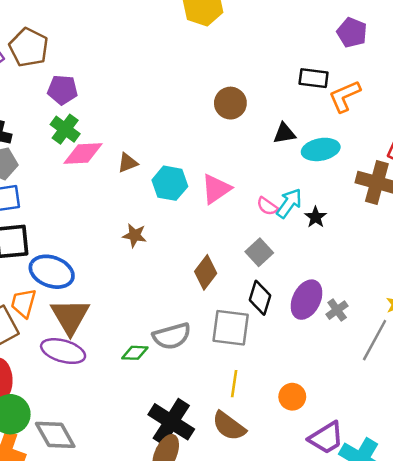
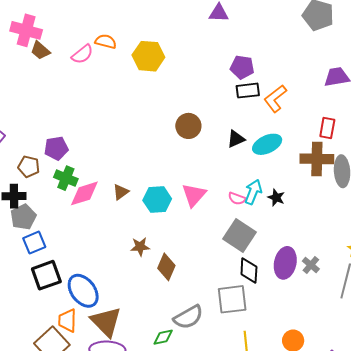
purple pentagon: (352, 33) -> (242, 67), moved
brown pentagon: (29, 47) -> (29, 167), moved, size x0.7
gray square: (259, 252) -> (240, 235), size x1.5
blue ellipse: (52, 272) -> (83, 291), turned 48
brown diamond: (206, 272) -> (166, 267), moved

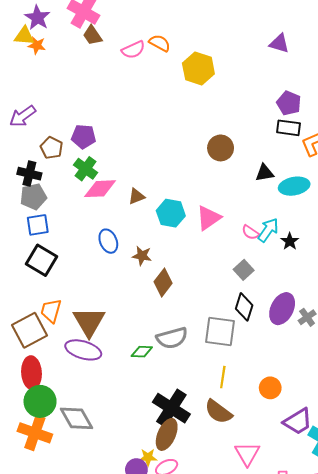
gray square: (240, 235) -> (244, 270), size x0.6
black square: (46, 275) -> (41, 260), turned 36
blue ellipse: (83, 291) -> (108, 241), moved, size x0.7

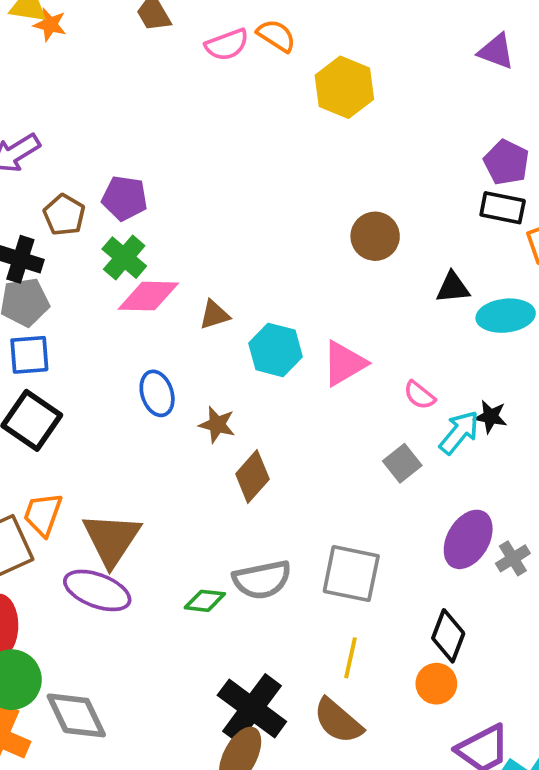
cyan arrow: (268, 230) -> (459, 432), moved
black star: (290, 241) -> (491, 417), turned -30
black diamond: (244, 307) -> (448, 636), moved

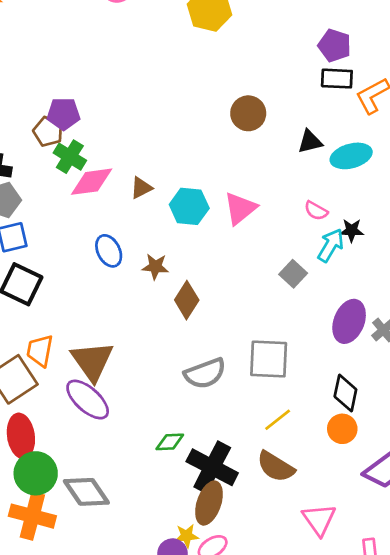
brown pentagon: (64, 215) -> (48, 132), moved
pink semicircle: (419, 395) -> (316, 211), moved
purple ellipse: (97, 590) -> (88, 400), turned 30
green diamond: (205, 601) -> (170, 442), moved
yellow line: (351, 658) -> (278, 420), turned 48

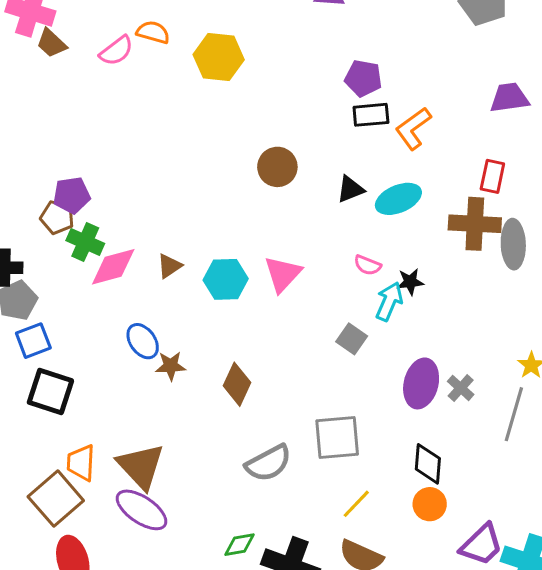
brown star: (155, 267) -> (171, 366), moved

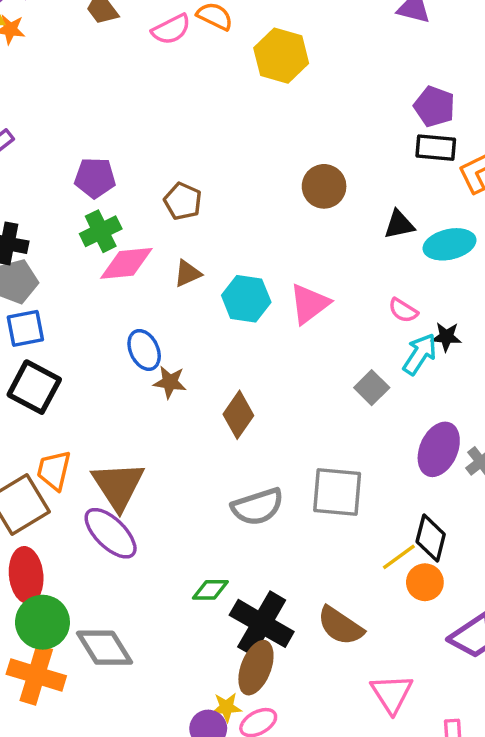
brown pentagon: (57, 217) -> (183, 201), moved
green cross: (85, 242) -> (101, 231), turned 30
yellow line: (356, 504) -> (399, 557), moved

